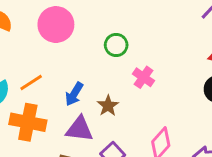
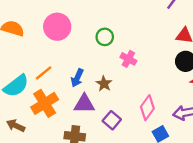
orange cross: (28, 122) -> (45, 103), turned -36

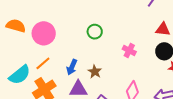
pink circle: (57, 27) -> (44, 33), moved
pink cross: (128, 59) -> (129, 50), moved

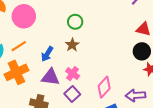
pink cross: (129, 50) -> (73, 74), moved
brown star: (95, 72) -> (72, 45), moved

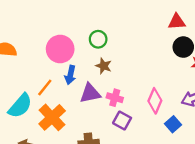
pink circle: (24, 16) -> (60, 49), moved
blue arrow: (47, 54) -> (70, 75), moved
purple triangle: (50, 77) -> (90, 93), moved

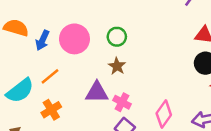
blue arrow: (70, 75) -> (42, 40), moved
orange cross: (52, 117) -> (51, 110), size x0.7

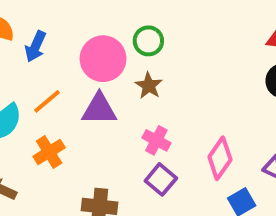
pink circle: (74, 39) -> (103, 59), moved
purple triangle: (97, 92) -> (99, 109), moved

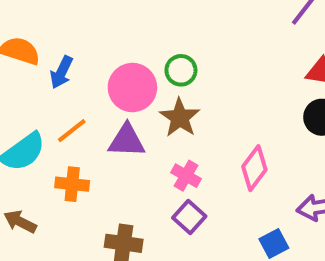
brown star: (149, 86) -> (180, 118), size x1.4
orange cross: (49, 152) -> (72, 184), turned 36
pink diamond: (220, 158) -> (254, 168), moved

